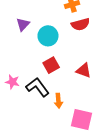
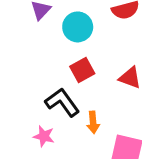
pink star: (12, 82) -> (44, 136), moved

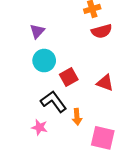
cyan circle: (78, 27) -> (44, 61), moved

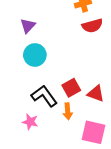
red square: (69, 77) -> (71, 88), moved
red triangle: (105, 83) -> (96, 94), moved

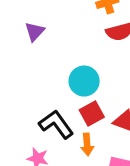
cyan circle: (35, 55) -> (84, 81), moved

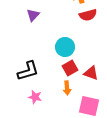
black L-shape: (56, 124) -> (28, 71), moved, turned 110

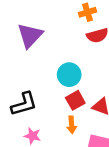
purple triangle: (33, 15) -> (30, 35), size x1.6

